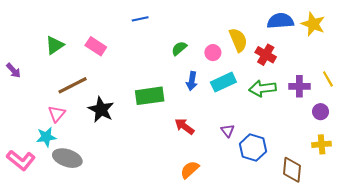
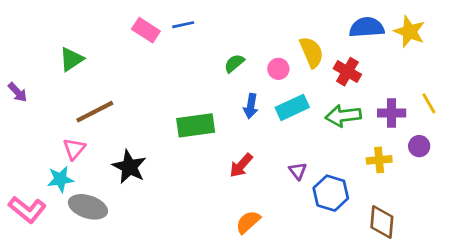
pink rectangle: (96, 46) -> (146, 30), moved
black star: (101, 110) -> (129, 167), moved
red arrow: (184, 126) -> (241, 165), turned -84
yellow cross: (322, 144) -> (379, 160), moved

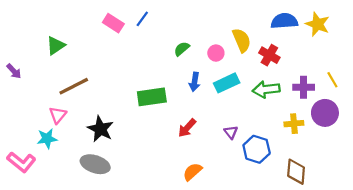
blue line: (183, 25) -> (142, 19), turned -42
purple circle: (419, 146) -> (325, 113), size x1.6
gray ellipse: (88, 207) -> (95, 164), moved

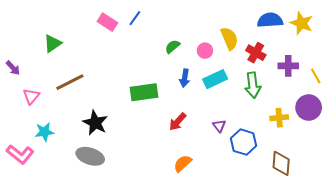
purple cross: (304, 87) -> (288, 66), moved
green arrow: (266, 89) -> (253, 85), turned -90
pink triangle: (58, 115) -> (31, 96), moved

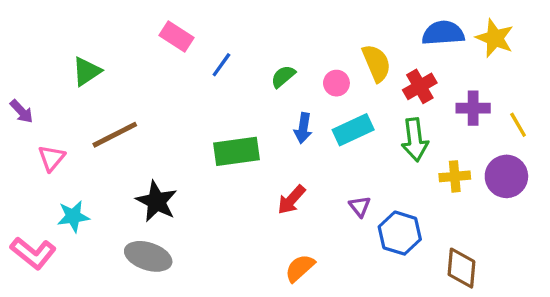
blue line: (135, 18) -> (221, 65), moved
red cross: (256, 53) -> (420, 86), turned 30
yellow cross: (279, 118) -> (455, 176), moved

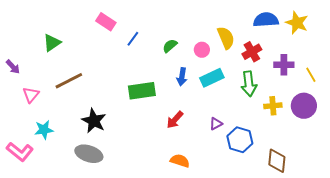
purple triangle: (360, 206) -> (216, 124), turned 40
orange semicircle: (300, 268) -> (180, 161), turned 60

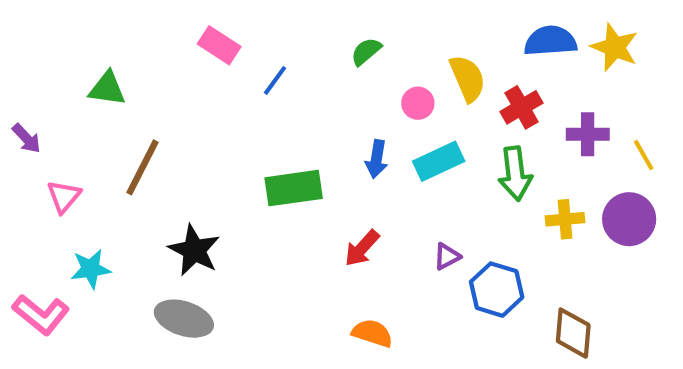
green triangle: (52, 43) -> (107, 89), turned 42
green semicircle: (170, 46) -> (366, 51), moved
brown line: (69, 81) -> (142, 167), turned -36

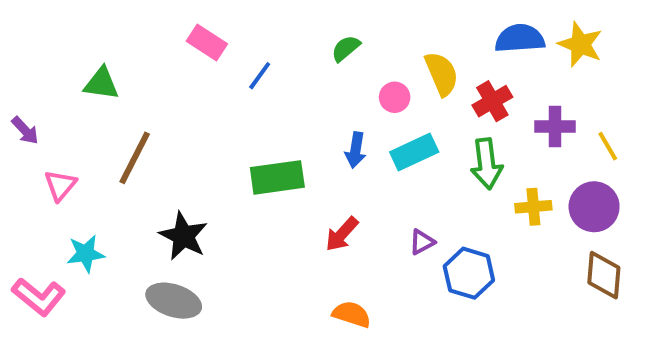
brown diamond: (573, 333) -> (604, 275), moved

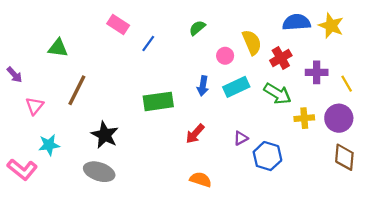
green arrow: (487, 164) -> (278, 94), turned -52

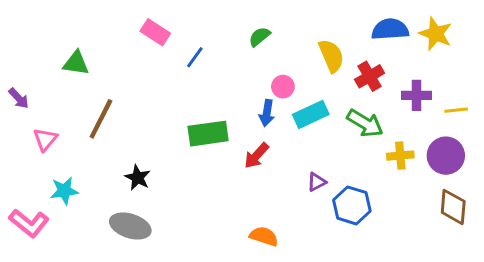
pink circle: (225, 56) -> (283, 87), moved
yellow line: (347, 84) -> (456, 110), turned -66
red arrow: (195, 134) -> (257, 156), moved
black star: (105, 135) -> (138, 178), size x0.7

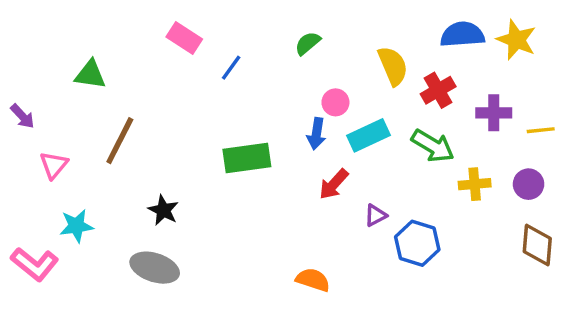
red arrow: (257, 156) -> (334, 184), moved
purple circle: (446, 156) -> (529, 184), size x0.7

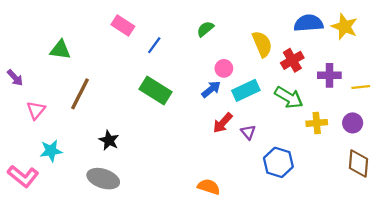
blue arrow: (316, 134) -> (211, 89), turned -138
green rectangle: (247, 158) -> (155, 90), moved, turned 40
purple triangle: (375, 215) -> (248, 132), moved, turned -42

